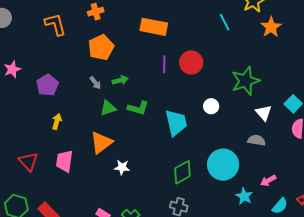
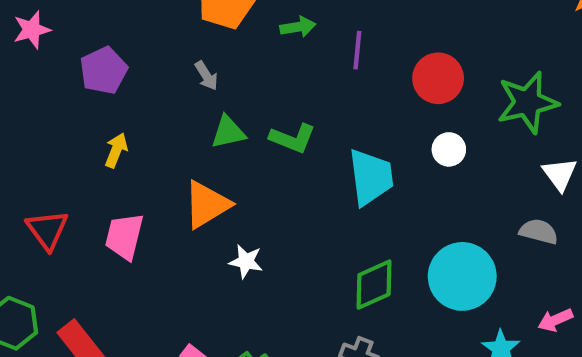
red circle: (191, 62) -> (438, 78), moved
green arrow: (120, 80) -> (298, 27), moved

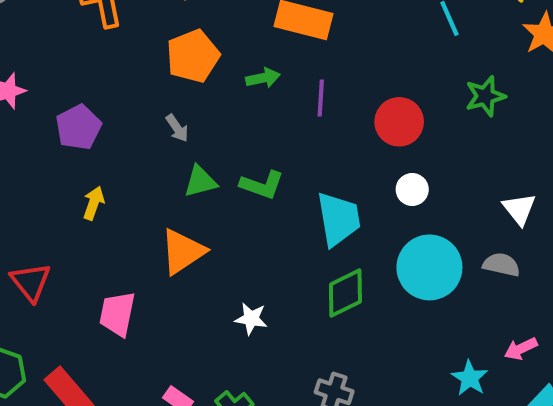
green star: (527, 102) -> (485, 96), moved, size x0.7
pink trapezoid: (124, 236) -> (117, 314), moved
white star: (246, 261) -> (251, 319), moved
cyan circle: (462, 276) -> (429, 267), moved
green diamond: (374, 285) -> (345, 293), moved

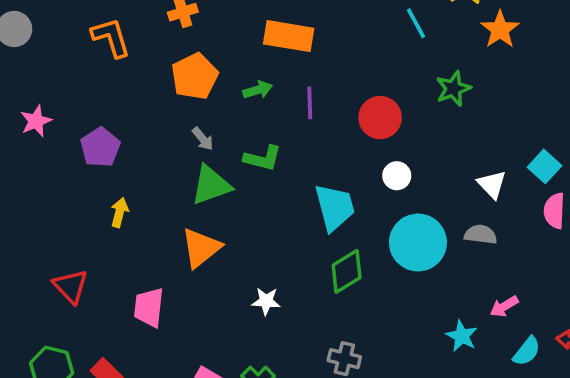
gray arrow: (177, 128) -> (203, 139), moved
green triangle: (200, 181) -> (211, 185), size x1.4
green L-shape: (262, 185) -> (263, 158), moved

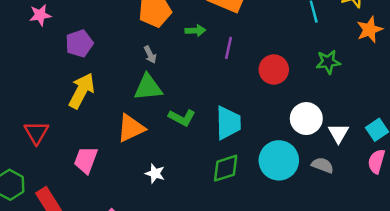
green L-shape: (263, 158) -> (182, 118), moved
white circle: (397, 176) -> (306, 119), moved, size x1.6
yellow arrow: (119, 212) -> (82, 91), size x1.8
white star: (266, 301) -> (155, 173), moved

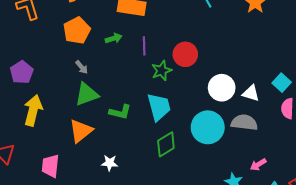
green star: (328, 62) -> (162, 71), moved
white triangle: (338, 133) -> (251, 93), turned -30
gray semicircle: (323, 165) -> (244, 122), size x1.4

